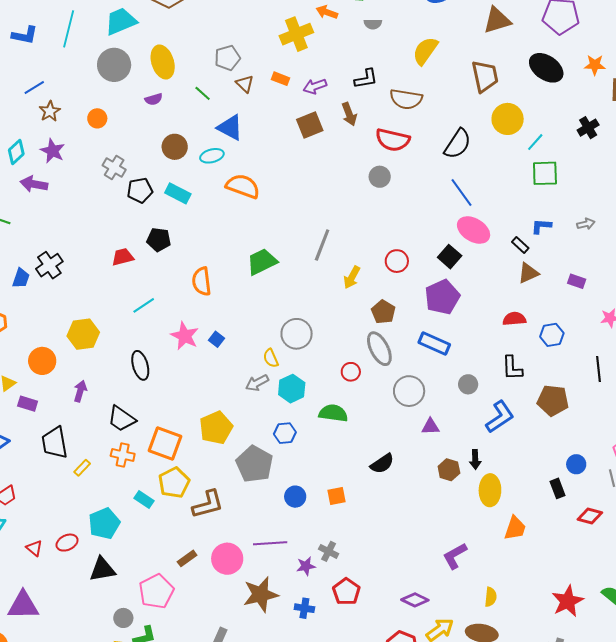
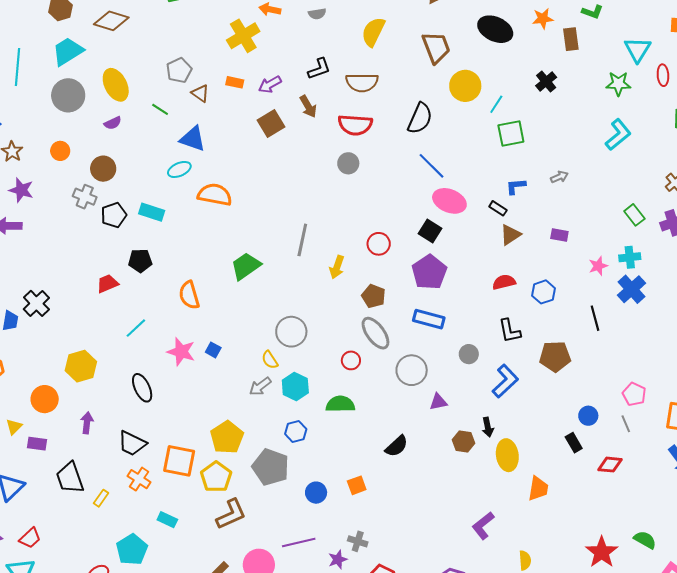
brown circle: (175, 147) -> (103, 169), moved
orange cross: (123, 455) -> (139, 479), turned 30
yellow pentagon: (174, 483) -> (216, 477), moved

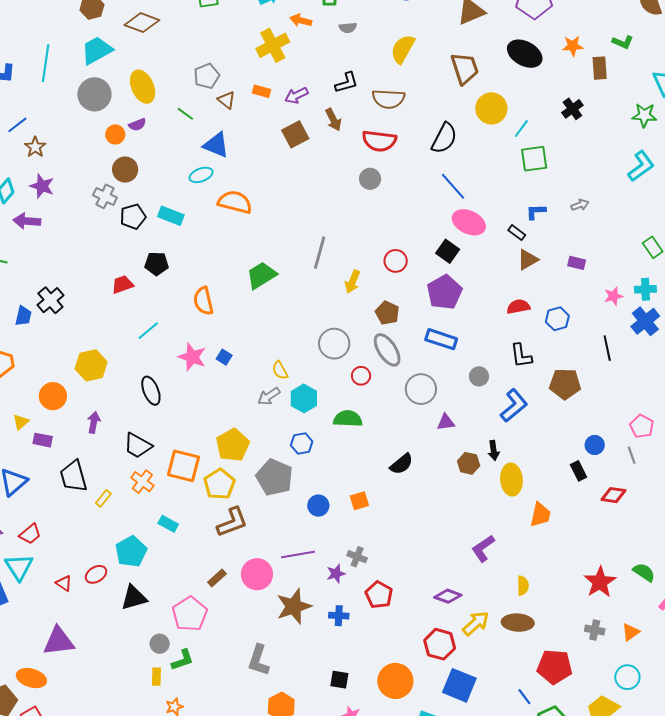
orange circle: (60, 151) -> (115, 134), moved
gray circle: (291, 332) -> (334, 344), moved

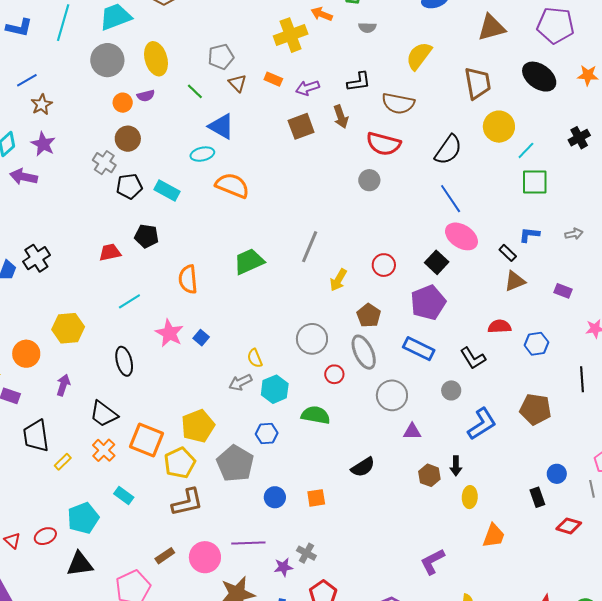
black L-shape: (521, 356) -> (473, 358), moved, turned -32
yellow ellipse: (511, 480) -> (470, 497), size x0.7

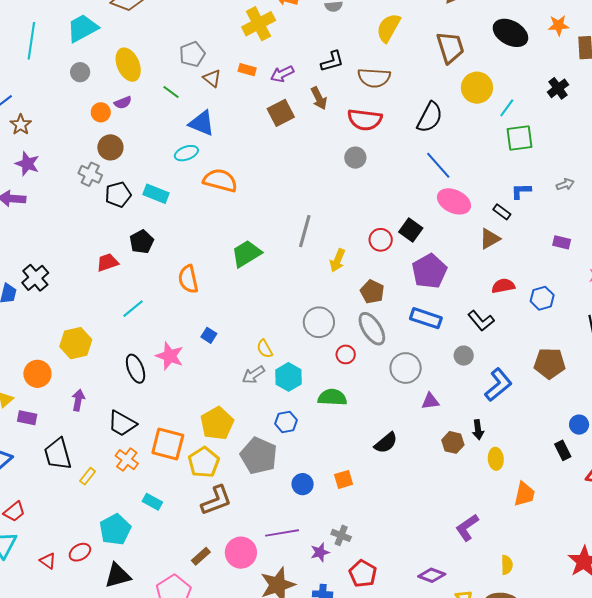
gray circle: (107, 60) -> (80, 72), size x0.6
black pentagon: (147, 236) -> (142, 242), turned -30
black square: (437, 262) -> (411, 230), moved
brown triangle: (515, 281) -> (490, 239), moved
pink star: (169, 333) -> (170, 356), moved

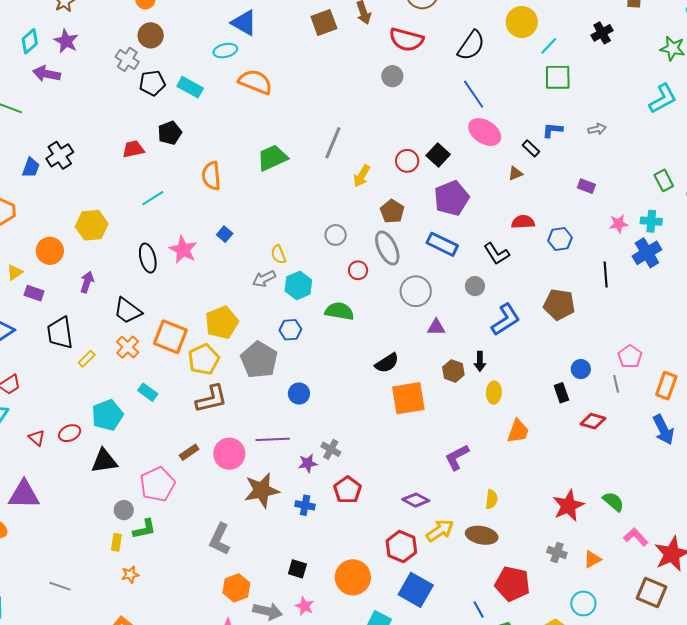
brown triangle: (490, 239) -> (515, 174), size x0.7
gray circle: (319, 322) -> (336, 235), size x0.7
orange square: (344, 479) -> (408, 398), moved, size x1.8

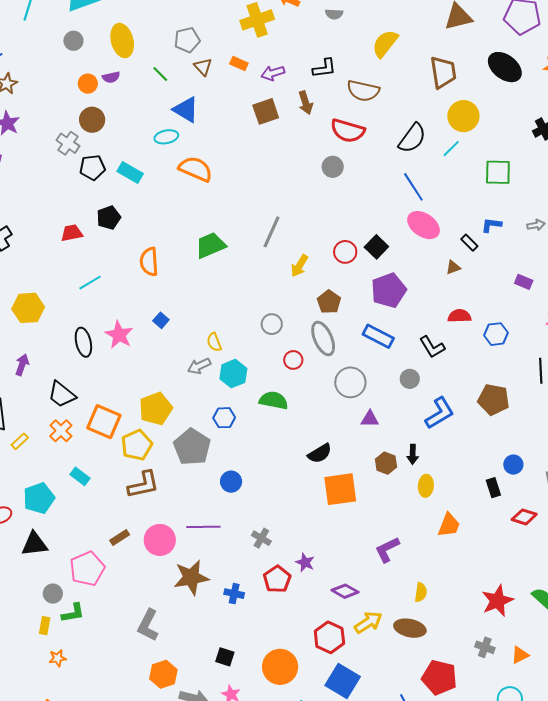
cyan line: (549, 46) -> (451, 149), moved
purple star: (308, 463) -> (305, 562), moved, turned 30

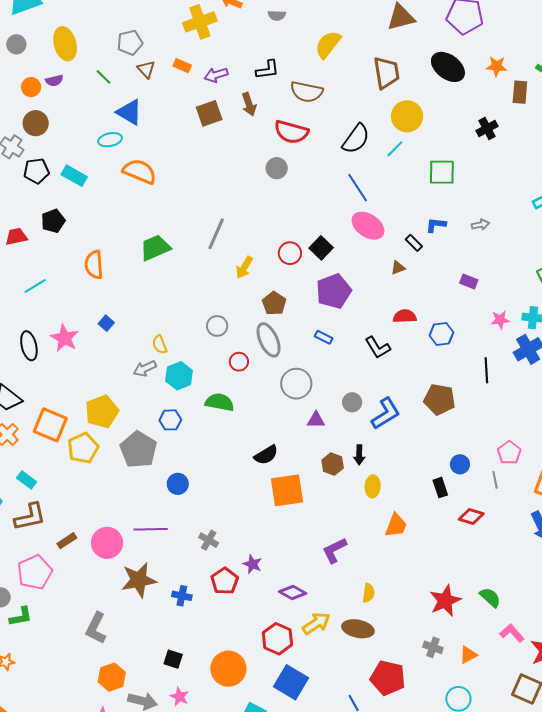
blue rectangle: (378, 336) -> (324, 337), size x0.6
gray circle: (410, 379) -> (352, 402), moved
brown L-shape: (143, 485) -> (30, 517), moved

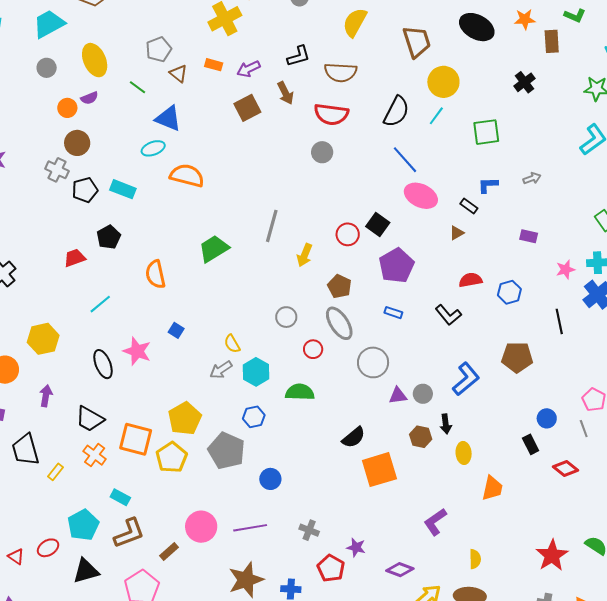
gray circle: (352, 402) -> (423, 394), moved
red diamond: (471, 517) -> (565, 469), turned 30
pink circle: (107, 543) -> (201, 527), moved

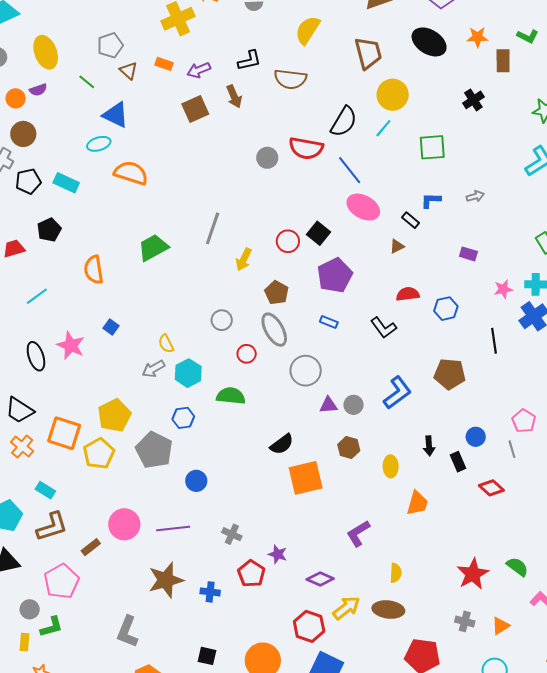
red semicircle: (331, 114) -> (306, 148), moved
black arrow: (446, 424) -> (429, 446), moved

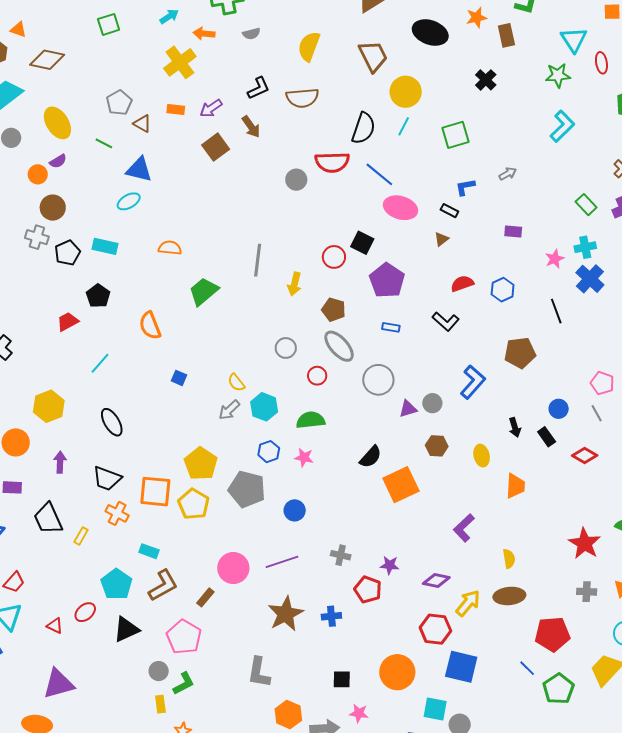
orange semicircle: (131, 173) -> (170, 248), moved, size x0.7
pink star: (71, 345) -> (304, 458), moved, size x0.7

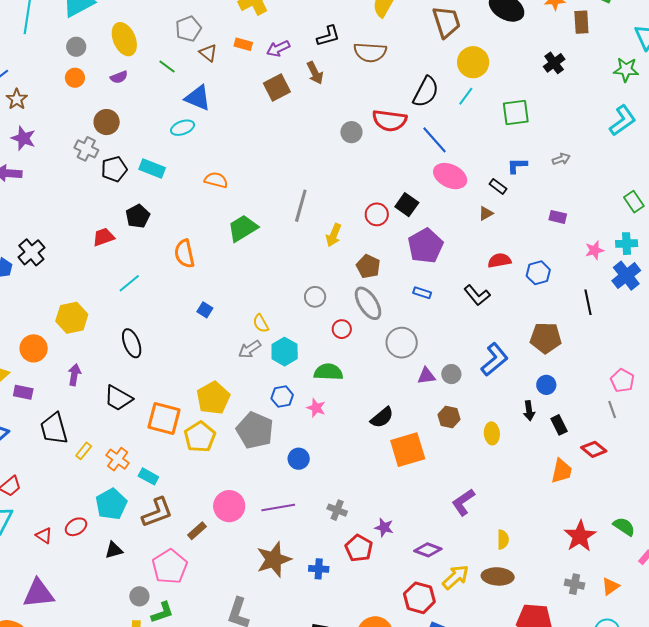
orange circle: (38, 174) -> (75, 78), moved
blue circle: (559, 409) -> (546, 385), moved
orange trapezoid: (515, 486) -> (562, 471), moved
orange cross: (117, 513) -> (118, 459), moved
black triangle: (126, 629) -> (114, 550), size x0.7

